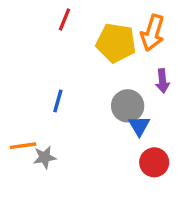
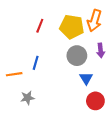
red line: (65, 20) -> (40, 26), moved
gray circle: (128, 106) -> (77, 56), moved
orange line: (23, 146) -> (14, 74), moved

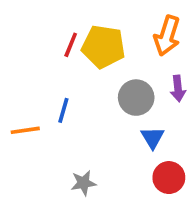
yellow pentagon: (72, 27) -> (103, 47), moved
gray star: (27, 98) -> (83, 183), moved

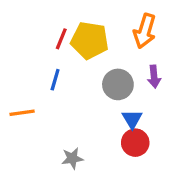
blue line: (63, 110) -> (55, 80), moved
red circle: (169, 178) -> (135, 143), moved

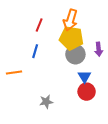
orange arrow: (145, 31) -> (70, 20), moved
yellow pentagon: (90, 40) -> (71, 38), moved

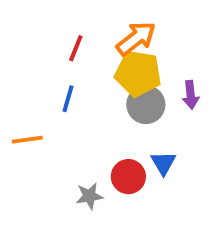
orange arrow: (70, 20) -> (136, 38), turned -145
blue triangle: (85, 76) -> (163, 163), moved
red circle: (87, 92) -> (128, 177), moved

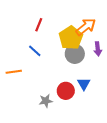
orange arrow: (136, 38) -> (86, 27), moved
yellow pentagon: (138, 73) -> (71, 38), turned 30
blue line: (68, 99) -> (35, 51), turned -64

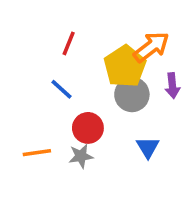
orange line: (14, 72) -> (37, 153), moved
red circle: (66, 91) -> (88, 128), moved
gray star: (46, 101) -> (81, 156), moved

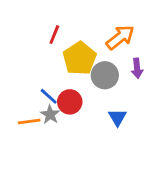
yellow pentagon: (125, 66) -> (80, 58), moved
blue line: (62, 89) -> (49, 96), moved
gray star: (81, 156) -> (50, 115), moved, turned -30

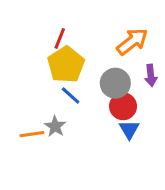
yellow pentagon: (80, 58) -> (66, 65), moved
blue line: (49, 96) -> (71, 96), moved
red circle: (70, 102) -> (123, 106), moved

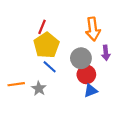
orange arrow: (132, 42) -> (93, 29), turned 120
blue triangle: (129, 129) -> (91, 91), turned 40
orange line: (32, 134) -> (16, 84), moved

